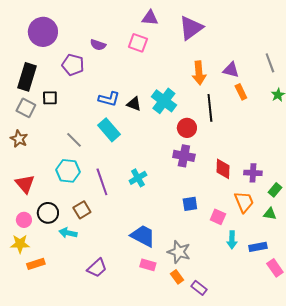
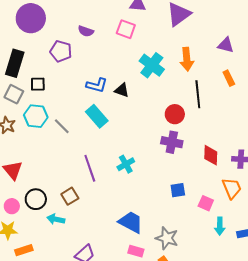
purple triangle: (231, 70) -> (226, 45), moved
cyan cross: (164, 101) -> (152, 65), moved
cyan hexagon: (68, 171) -> (36, 116), moved

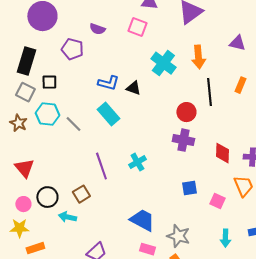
orange rectangle: (229, 78) -> (240, 85), moved, turned 49
cyan arrow: (220, 226) -> (225, 238), moved

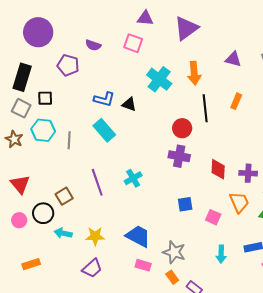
gray line: (73, 124) -> (69, 140), turned 48
brown square: (81, 194) -> (64, 196), moved
yellow star: (19, 228) -> (95, 236), moved

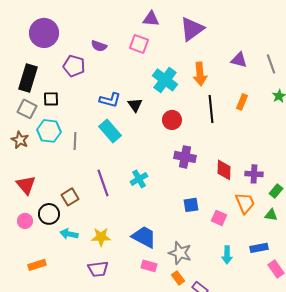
black triangle: (129, 104) -> (135, 105), turned 35
red circle: (182, 128) -> (172, 120), moved
purple trapezoid: (92, 268) -> (98, 269), turned 35

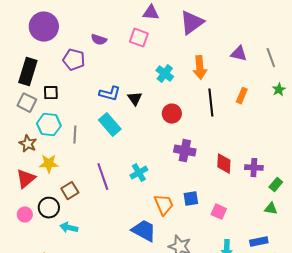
cyan cross: (165, 80) -> (165, 74), size x0.7
brown star: (20, 140) -> (28, 144), moved
red triangle: (26, 185) -> (26, 179), turned 30
orange trapezoid: (245, 203) -> (164, 205), moved
yellow star: (101, 237) -> (49, 164), moved

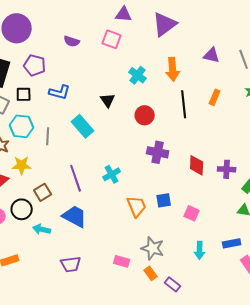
purple pentagon: (74, 60) -> (35, 65), moved
blue L-shape: (110, 94) -> (60, 92), moved
blue trapezoid: (144, 231) -> (75, 216), moved

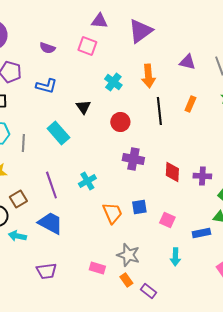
blue L-shape: (60, 92) -> (46, 86), moved
blue rectangle: (232, 243) -> (201, 233), moved

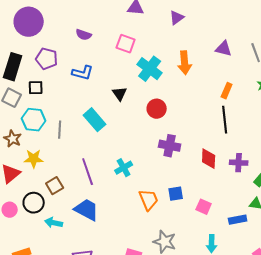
purple triangle: (140, 31) -> (177, 18), size x0.6
pink square: (87, 46) -> (126, 44), moved
cyan cross: (113, 82) -> (150, 69), size x1.4
black line: (159, 111) -> (225, 120), moved

